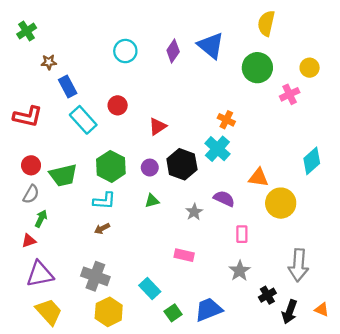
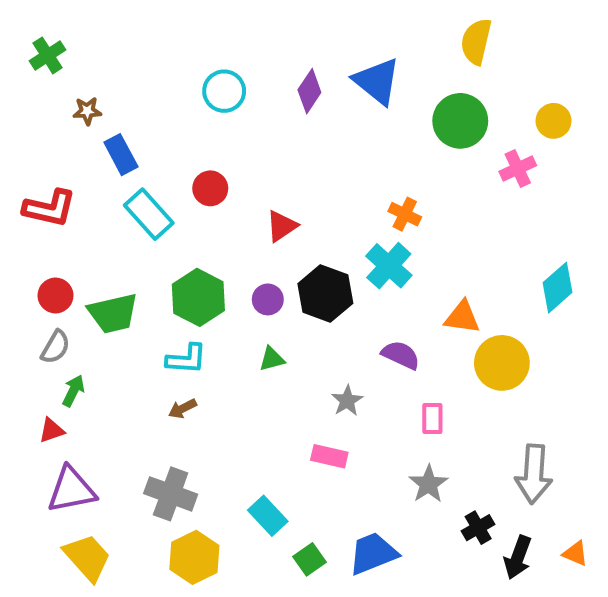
gray star: (194, 212) -> (347, 401), moved

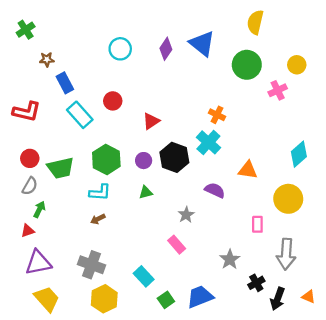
yellow circle: (502, 363) -> (288, 199), moved
pink rectangle: (432, 418) -> (257, 224), moved
pink rectangle: (329, 456) -> (177, 245), turned 36

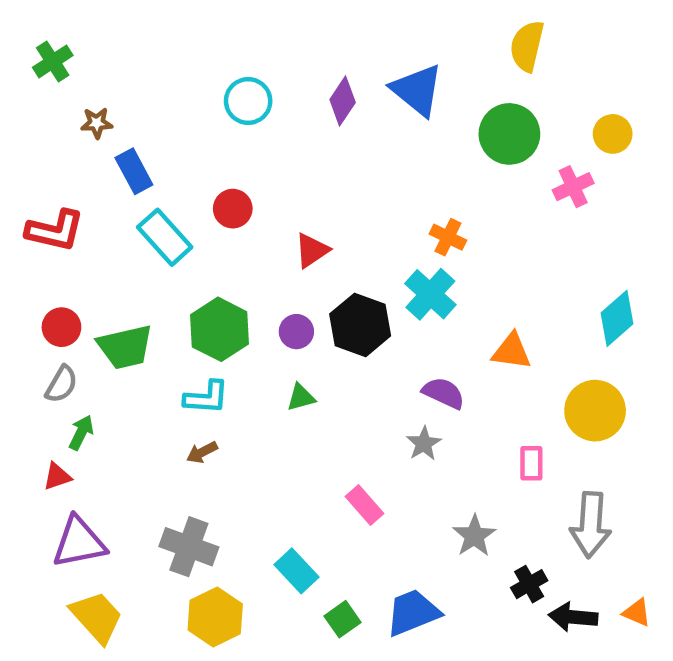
gray star: (186, 215) -> (424, 444), moved
black arrow: (278, 299) -> (573, 617), turned 75

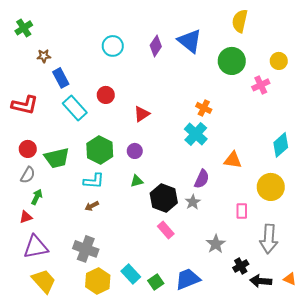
black hexagon: (360, 325) -> (164, 198), moved
purple semicircle: (444, 393) -> (202, 179), turned 90
cyan rectangle: (296, 571) -> (131, 274), moved

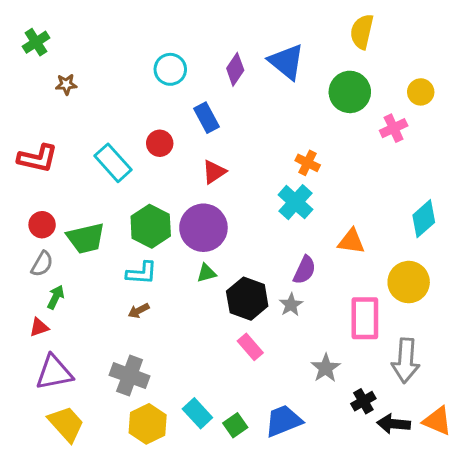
blue rectangle: (61, 78) -> (206, 118), moved
purple circle: (135, 151) -> (203, 228), size x2.0
pink rectangle: (242, 211) -> (365, 318), size x1.8
orange triangle: (290, 279) -> (437, 421), size x1.5

